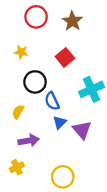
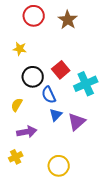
red square: (65, 57) -> (61, 70), moved
purple triangle: (82, 130) -> (77, 122), turned 30

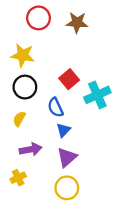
brown star: (68, 20) -> (77, 22), turned -30
yellow star: (20, 49) -> (23, 55), size x1.5
black circle: (33, 77) -> (25, 87), moved
purple triangle: (77, 122) -> (67, 157), moved

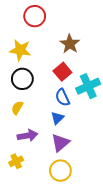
brown star: (77, 22) -> (70, 44), moved, turned 30
blue semicircle: (55, 107) -> (62, 97), moved

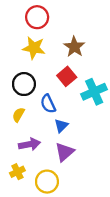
yellow star: (20, 50) -> (34, 48), moved
blue semicircle: (62, 97) -> (48, 104), moved
yellow circle: (60, 171) -> (47, 182), moved

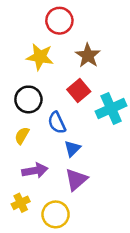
red circle: (37, 17) -> (59, 21), moved

